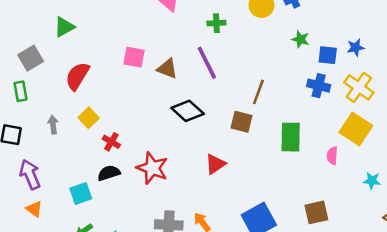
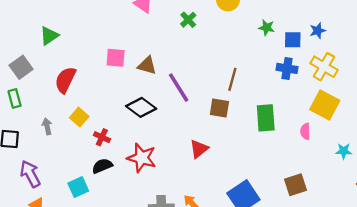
green cross: (216, 23) -> (188, 20), turned -35
purple line: (207, 63) -> (179, 88), moved
black diamond: (188, 111) -> (141, 107), moved

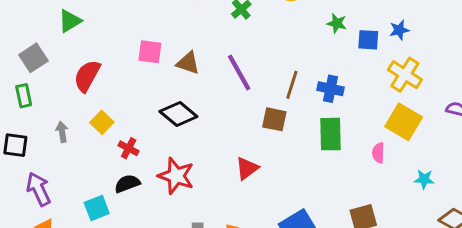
blue cross: (287, 68) -> (331, 89), moved
purple line: (179, 88) -> (239, 73), moved

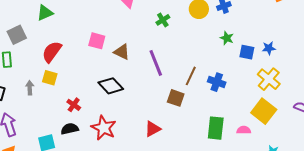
yellow square: (102, 122) -> (50, 78), moved, turned -35
green rectangle: (330, 134) -> (216, 128), moved
pink semicircle: (378, 153) -> (244, 130), turned 80

